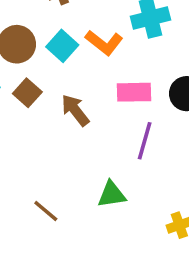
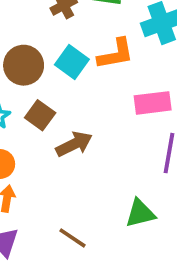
orange L-shape: (104, 43) -> (116, 54), turned -42
brown arrow: (75, 110) -> (74, 144), moved, turned 108

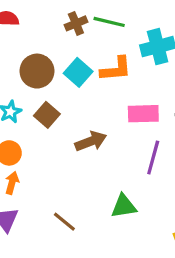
brown arrow: (74, 144) -> (91, 141), moved

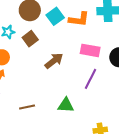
brown arrow: (91, 141) -> (54, 61), turned -30
brown line: (64, 222) -> (27, 107), turned -63

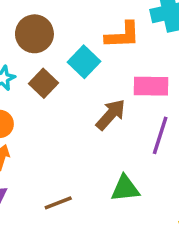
cyan square: (55, 16) -> (84, 62), moved
brown arrow: (54, 61) -> (111, 115), moved

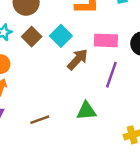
cyan square: (84, 62) -> (61, 36), moved

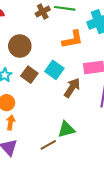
green triangle: (86, 111) -> (66, 129), moved

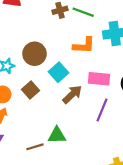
brown circle: (20, 46) -> (35, 54), moved
brown square: (29, 75) -> (31, 90), moved

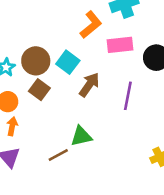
orange L-shape: (84, 45) -> (91, 25), turned -30
brown circle: (35, 54) -> (36, 61), moved
pink rectangle: (99, 79) -> (120, 45), moved

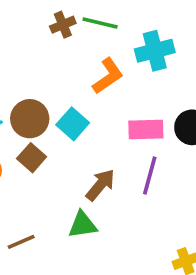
pink rectangle: (120, 45) -> (146, 129), moved
brown arrow: (89, 85) -> (100, 185), moved
brown line: (58, 155) -> (21, 242), moved

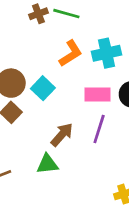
cyan cross: (155, 51) -> (107, 53), moved

